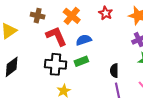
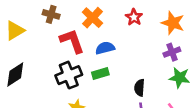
black cross: (56, 64) -> (69, 75), turned -30

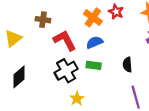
orange cross: (93, 18) -> (93, 17), moved
green rectangle: (100, 74) -> (94, 65), turned 32
black semicircle: (139, 88) -> (127, 65), moved

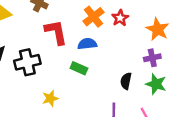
black semicircle: (127, 65) -> (126, 81), moved
black cross: (66, 71) -> (27, 62), moved

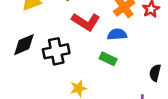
red L-shape: (56, 32) -> (86, 22), turned 132

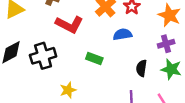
blue semicircle: (117, 34) -> (122, 34), moved

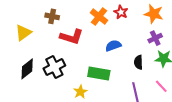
blue semicircle: (122, 34) -> (113, 46), moved
green rectangle: (94, 59) -> (99, 74), moved, size x1.5

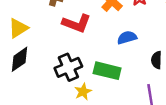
yellow triangle: (23, 33) -> (18, 28), moved
black cross: (54, 67) -> (68, 67), moved

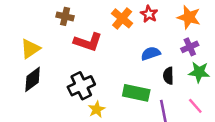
blue semicircle: (127, 38) -> (151, 53), moved
green rectangle: (107, 71) -> (136, 93), moved

